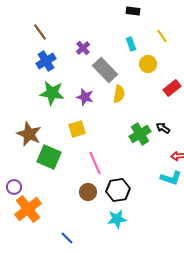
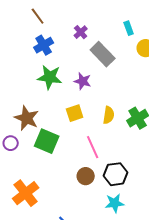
yellow semicircle: (119, 94) -> (109, 115), moved
purple circle: (14, 187) -> (11, 143), moved

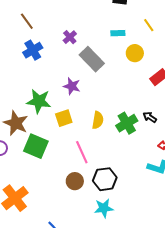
cyan rectangle: (129, 28) -> (118, 33), turned -72
green star: (50, 77) -> (39, 101), moved

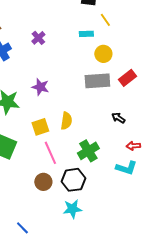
yellow line: (149, 25) -> (105, 20), moved
gray rectangle: (92, 59) -> (97, 81), moved, turned -50
yellow square: (64, 118) -> (40, 127), moved
green cross: (127, 123) -> (88, 151), moved

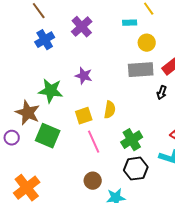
purple cross: (38, 38) -> (82, 27), size x1.5
black arrow: (118, 118) -> (162, 93), moved, turned -104
black hexagon: (73, 180) -> (136, 169), moved
brown circle: (43, 182) -> (93, 181), moved

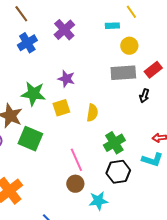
yellow square: (84, 116) -> (61, 108), moved
pink line: (94, 142) -> (76, 160), moved

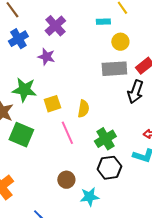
purple star: (66, 79) -> (46, 57), moved
black arrow: (144, 96) -> (135, 92), size x1.6
pink line: (76, 160) -> (67, 133), moved

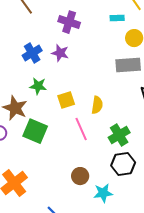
purple cross: (55, 26) -> (69, 22), turned -30
blue cross: (18, 39) -> (32, 53), moved
green star: (24, 90) -> (38, 86), size x0.7

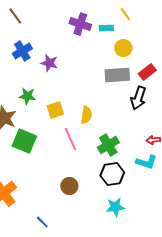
purple cross: (69, 22) -> (80, 24), moved
blue cross: (32, 53) -> (22, 51), moved
cyan star: (103, 193) -> (115, 207), moved

